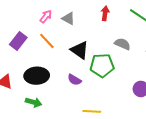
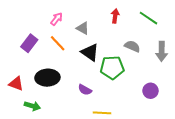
gray triangle: (68, 18) -> (83, 28), moved
purple semicircle: (74, 80) -> (85, 90), moved
green arrow: (34, 102) -> (32, 106), moved

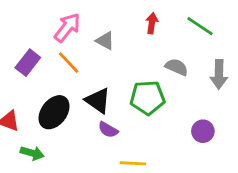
pink arrow: (57, 19) -> (67, 28), size x1.5
black triangle: (90, 52) -> (98, 101), moved
black ellipse: (47, 78) -> (54, 112), turned -50

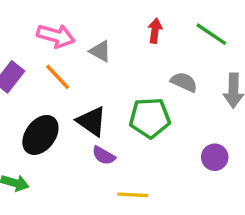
pink arrow: (67, 28) -> (56, 36), turned 68

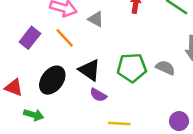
gray semicircle: (184, 82) -> (165, 68), moved
purple circle: (215, 157) -> (179, 121), moved

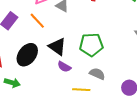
gray semicircle: (165, 68) -> (97, 74), moved

